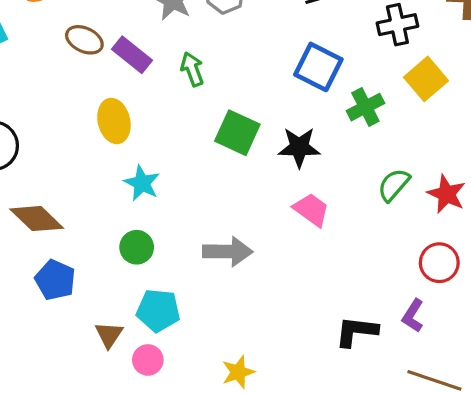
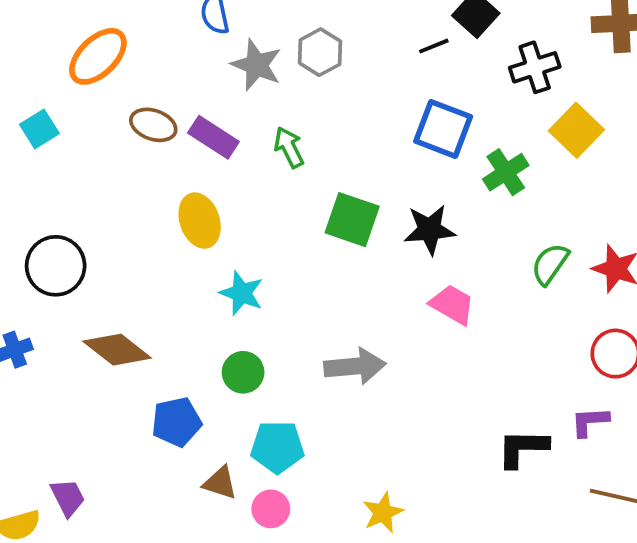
blue pentagon: (55, 280) -> (176, 422), moved, turned -30
purple L-shape: (413, 316) -> (590, 422), turned 60
brown triangle: (109, 335) -> (220, 483), turned -40

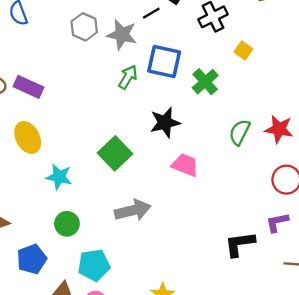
gray star: (256, 65) -> (122, 35), moved
yellow square: (576, 130) -> (243, 50), size x0.6
green arrow: (289, 147) -> (128, 77), moved, turned 65
green square: (352, 220) -> (115, 153), moved, turned 36

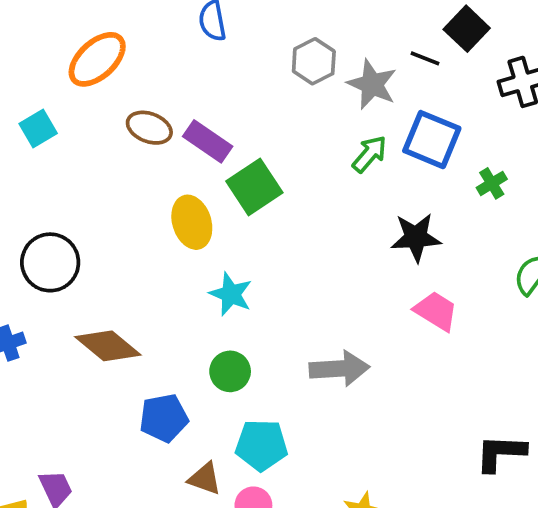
black line: (151, 13) -> (425, 58), turned 42
green cross: (205, 82) -> (492, 183), size x0.7
green square: (115, 153) -> (254, 187), moved

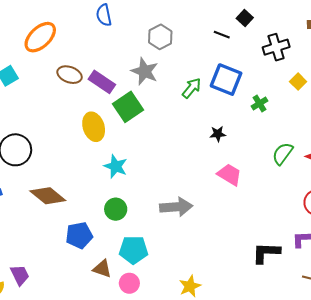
black square: (467, 29) -> (245, 18), size x0.7
gray star: (372, 84) -> (145, 71), moved
black star: (416, 237) -> (218, 134), size x0.6

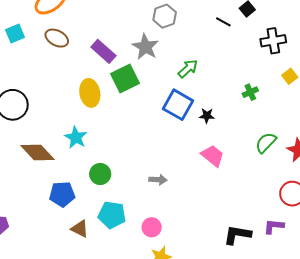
brown ellipse: (70, 75) -> (57, 38), moved
blue square: (226, 80) -> (178, 105), moved
cyan star: (116, 166) -> (76, 137), moved
gray arrow: (176, 207) -> (158, 180), size x0.6
pink circle: (129, 283) -> (152, 227), moved

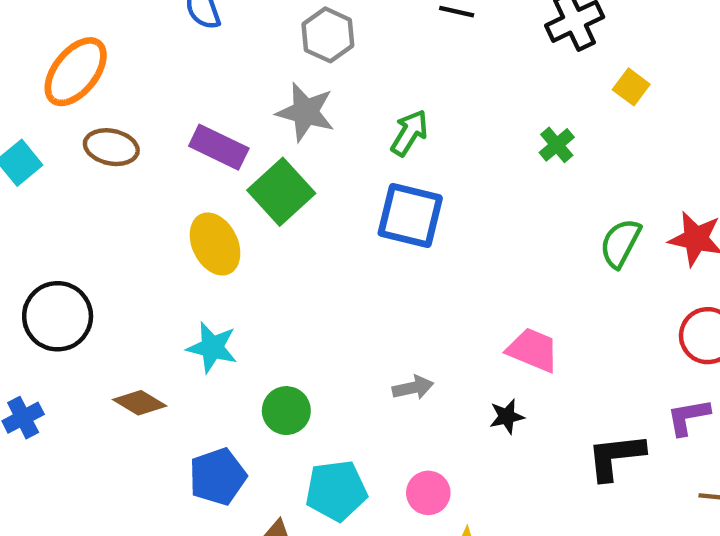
black star: (207, 116) -> (507, 416), moved
brown diamond: (37, 153) -> (140, 403), size x0.7
pink trapezoid: (213, 156) -> (533, 350), moved

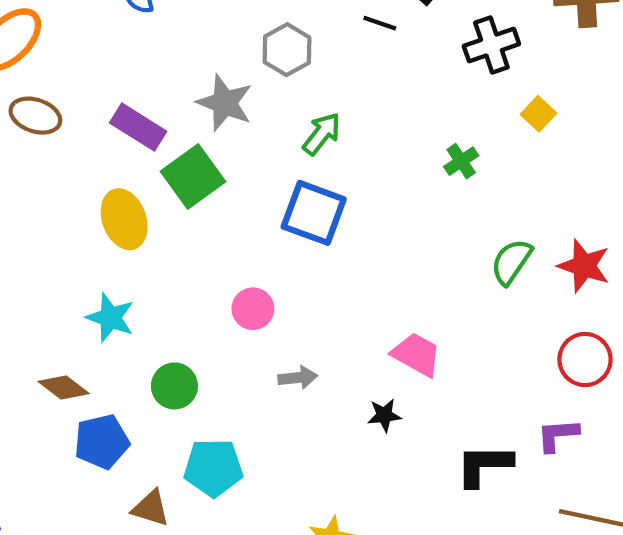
gray hexagon: (328, 35) -> (287, 50), moved
brown diamond: (140, 403) -> (64, 387), moved
pink circle: (428, 493) -> (253, 309), moved

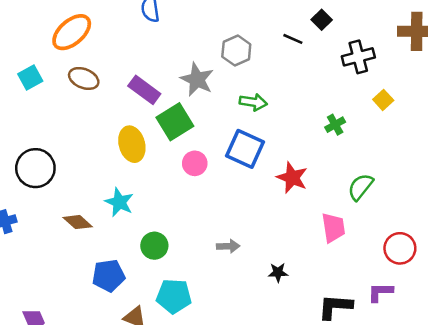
green arrow: (322, 134) -> (253, 102), turned 56
red star: (584, 266) -> (292, 178), moved
pink circle: (253, 309) -> (195, 163), moved
pink trapezoid: (416, 354) -> (333, 228), moved, turned 48
brown diamond: (64, 387) -> (78, 222), moved

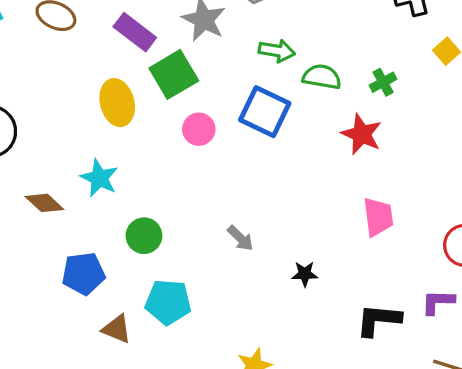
red star: (292, 178) -> (362, 134), moved
green semicircle: (360, 187) -> (322, 77), moved, turned 60
gray arrow: (228, 246) -> (240, 238), turned 45

